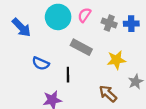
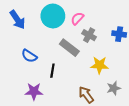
gray cross: (109, 23) -> (89, 35), moved

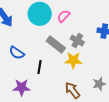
gray cross: (89, 35) -> (77, 41), moved
yellow star: (99, 65) -> (73, 60), moved

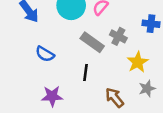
yellow star: (73, 60) -> (138, 62), moved, turned -30
black line: (40, 67) -> (85, 72), moved

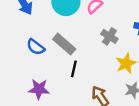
gray rectangle: (92, 42) -> (64, 44), moved

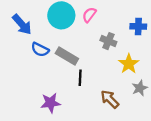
blue semicircle: (36, 47) -> (40, 50), moved

